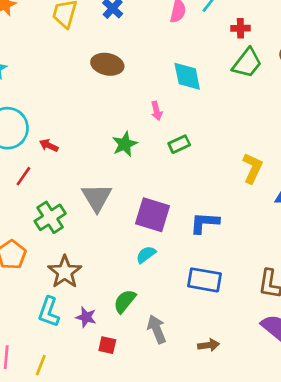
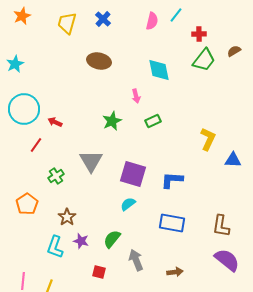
green cross: (50, 217) -> (56, 176), size x0.7
brown star: (65, 272) -> (67, 217), size x0.7
purple star: (86, 317) -> (81, 241), moved

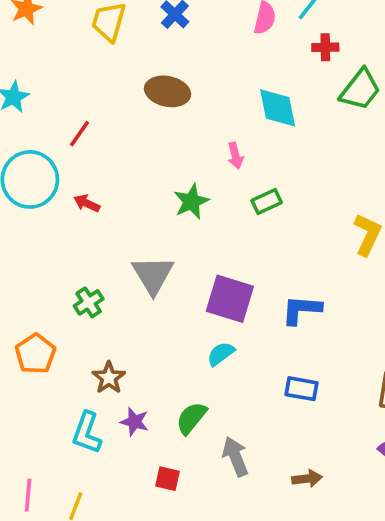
red cross: (199, 34) -> (325, 47), moved
red line: (36, 145) -> (79, 134), moved
blue rectangle: (172, 223) -> (301, 389), size x0.7

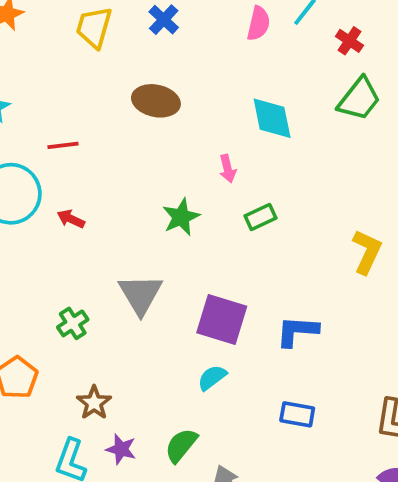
red cross: (325, 47) -> (349, 41), moved, turned 35
red line: (79, 134) -> (63, 145), turned 48

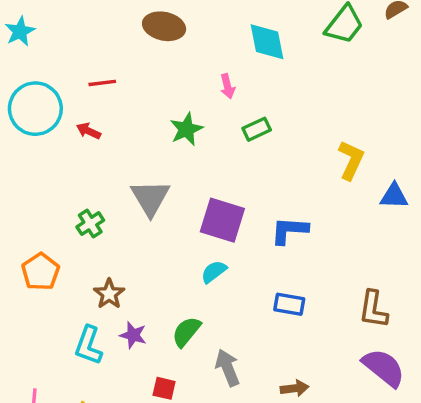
red line: (63, 145) -> (102, 83), moved

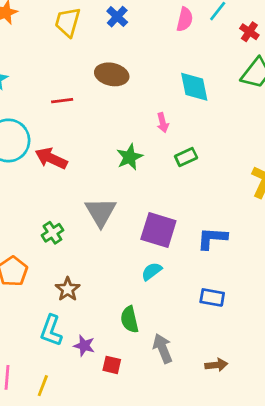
red line: (102, 83) -> (62, 101), moved
red arrow: (89, 131) -> (51, 158), size x1.6
green semicircle: (186, 332) -> (130, 319), turned -52
purple star: (133, 335) -> (84, 346), moved

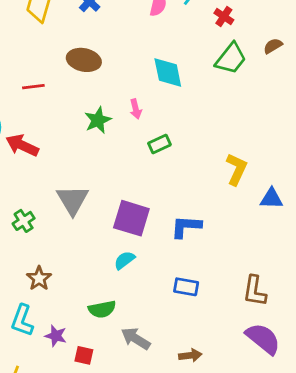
green star: (130, 157) -> (98, 120), moved
green semicircle: (130, 319) -> (102, 309), turned -88
gray arrow: (163, 348) -> (136, 339), turned -36

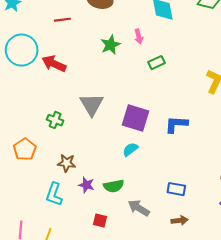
green cross: (24, 221) -> (55, 120), turned -35
brown star: (39, 278) -> (67, 163), turned -30
blue rectangle: (186, 287) -> (176, 189), moved
purple star: (56, 336) -> (86, 185), moved

